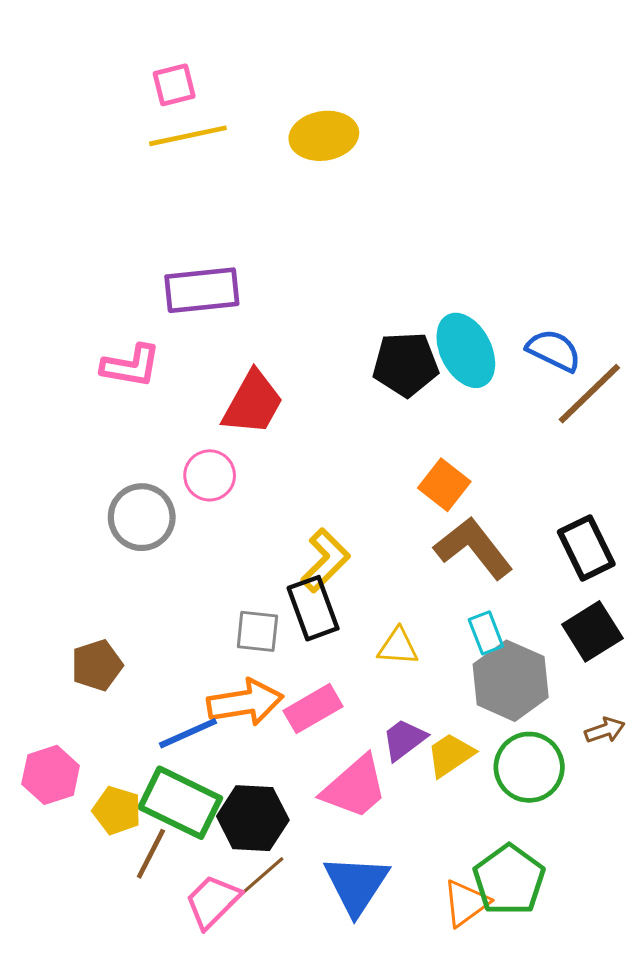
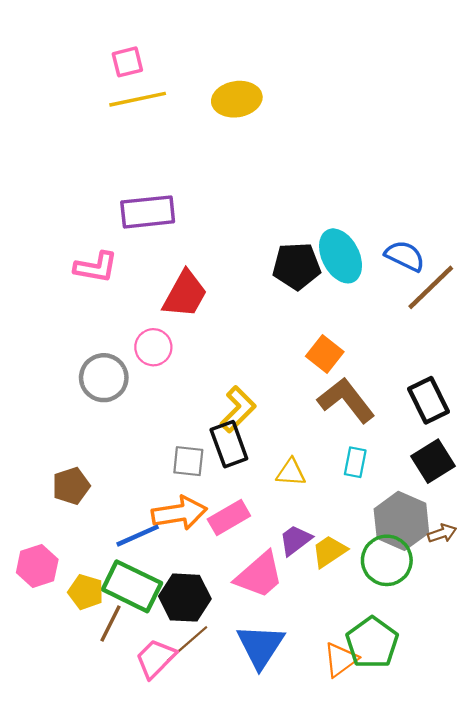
cyan rectangle: (486, 633) -> (355, 462), turned 32
gray hexagon: (511, 681) -> (401, 521), moved

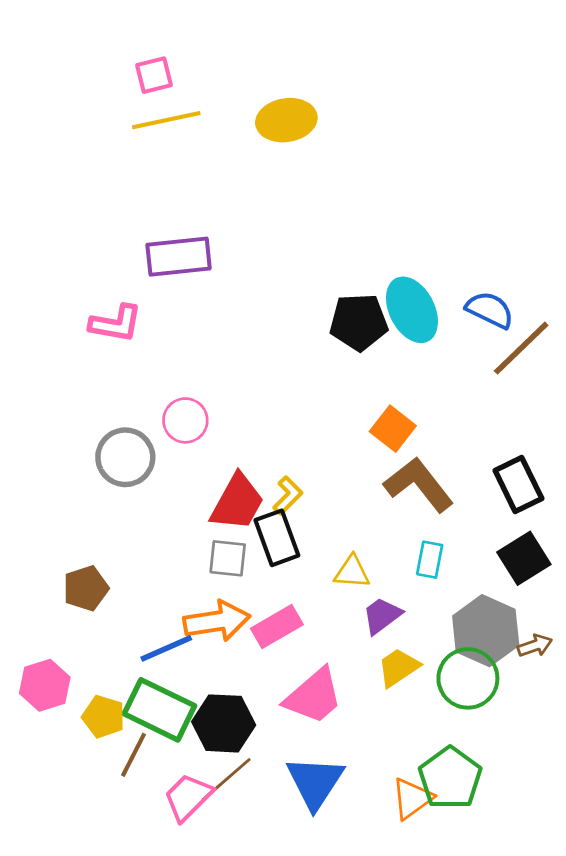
red trapezoid: (185, 294) -> (237, 502), moved
yellow L-shape: (238, 409) -> (288, 495), size x0.7
purple trapezoid: (295, 540) -> (382, 616), moved

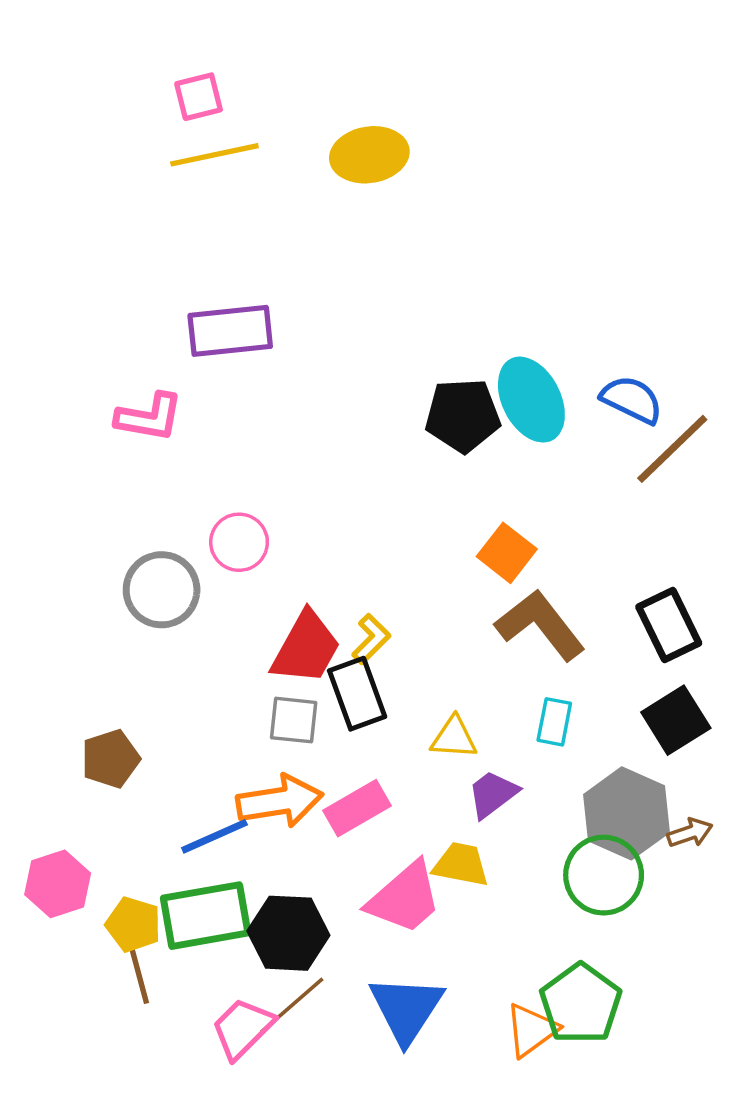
yellow trapezoid: (398, 667) -> (461, 865), moved, turned 45
green rectangle: (159, 710) -> (206, 916), turned -36
brown line: (134, 755) -> (139, 974), moved, turned -42

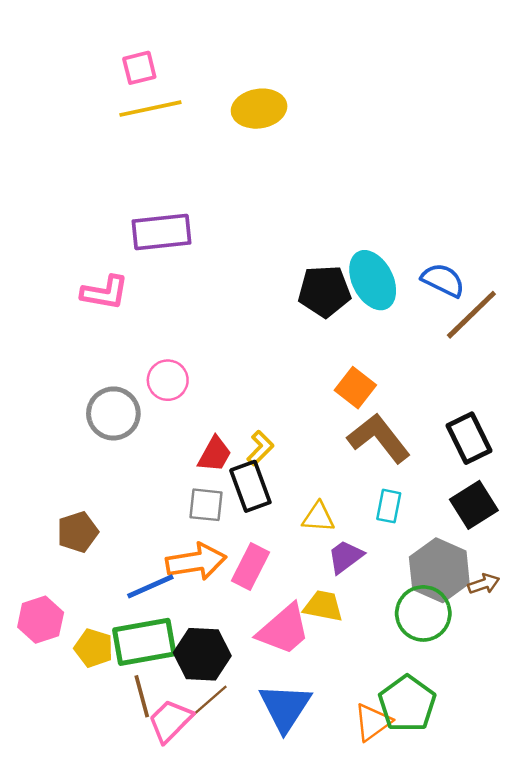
red trapezoid: (306, 648) -> (215, 454), size x0.7
pink rectangle: (357, 808) -> (250, 567), turned -33
brown line: (139, 974) -> (142, 696), moved

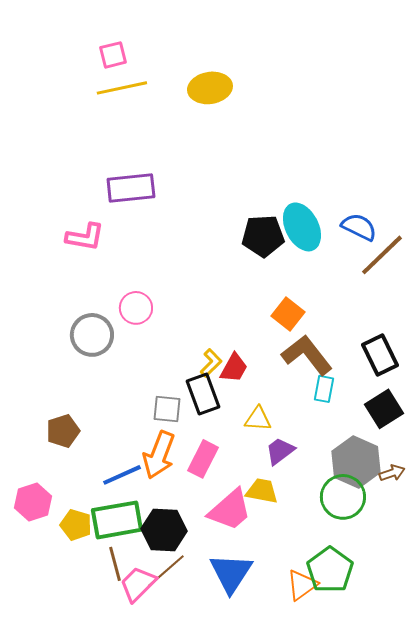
red trapezoid: (215, 454) -> (234, 368), moved
cyan rectangle: (389, 506) -> (324, 389), moved
orange arrow: (196, 562) -> (159, 455), turned 120

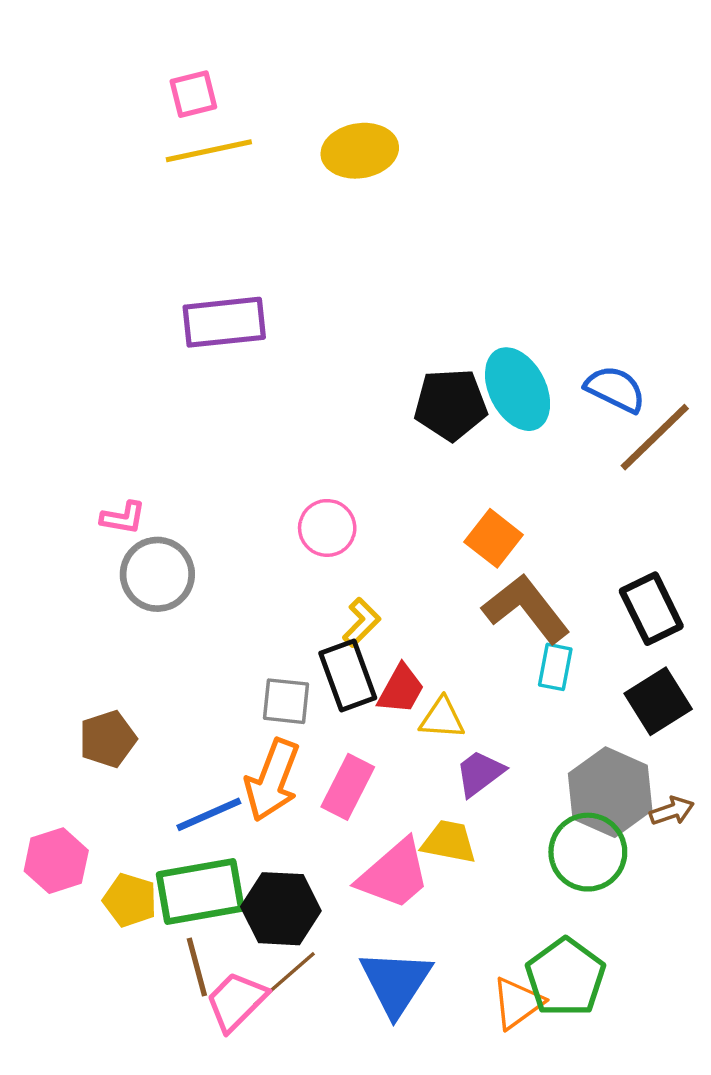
pink L-shape: (85, 237) -> (123, 518), moved, size x0.7
pink circle: (136, 308) -> (327, 528), moved
red trapezoid: (234, 368) -> (401, 689), moved

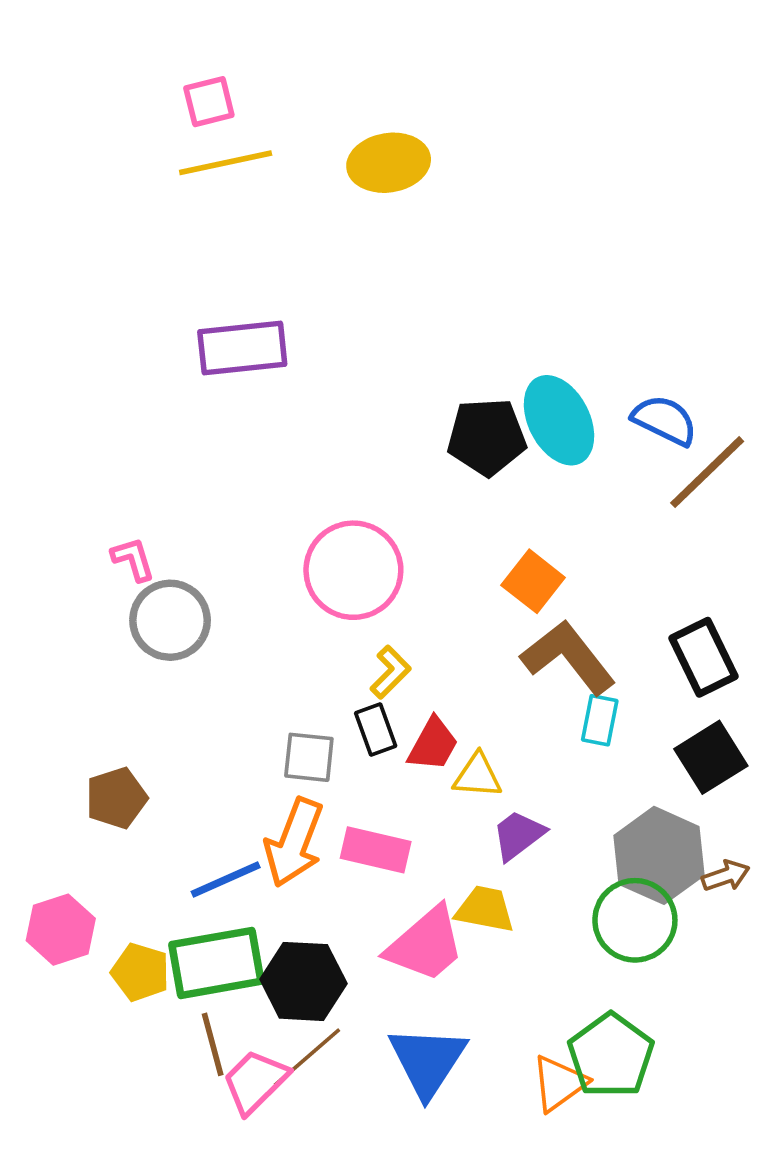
pink L-shape: (123, 518) -> (133, 559), turned -117
pink circle: (327, 528) -> (353, 570), size x1.6
black rectangle: (348, 675) -> (376, 730), size x0.7
pink rectangle: (348, 787) -> (376, 850), turned 76

